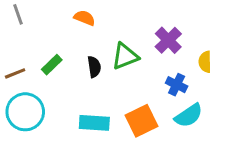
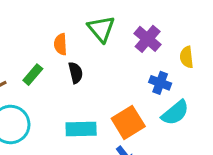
orange semicircle: (85, 18) -> (61, 44), moved, turned -110
green triangle: (125, 56) -> (101, 29), moved, turned -44

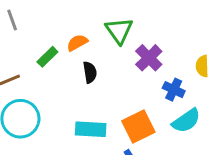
purple cross: (148, 39) -> (149, 58), moved
orange semicircle: (61, 44) -> (77, 43), turned 60
green rectangle: (33, 75) -> (47, 57), moved

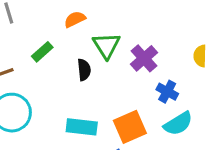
green triangle: (119, 30) -> (106, 46), moved
orange semicircle: (77, 43) -> (75, 19), moved
yellow semicircle: (202, 66) -> (200, 56), moved

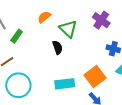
green rectangle: (42, 52) -> (17, 36), moved
purple cross: (144, 58) -> (101, 20), moved

